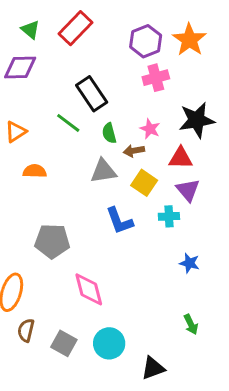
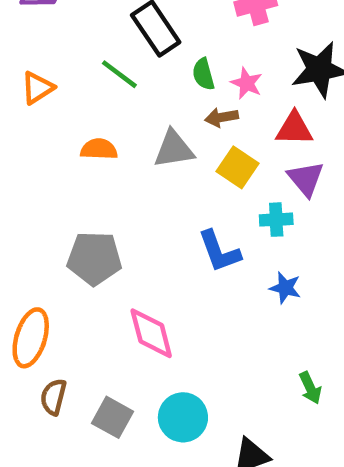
green semicircle: (109, 133) -> (203, 74), moved
orange semicircle: (35, 171) -> (99, 149), moved
blue L-shape: (119, 221) -> (219, 251), moved
blue star: (189, 263) -> (285, 288), moved

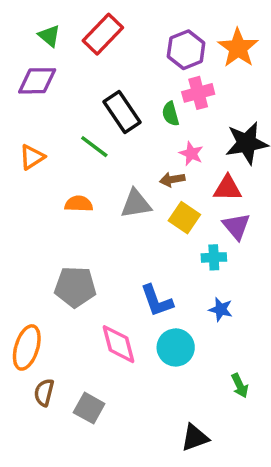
green semicircle: (203, 74) -> (170, 114), moved
blue L-shape: (219, 251) -> (157, 301), moved
cyan circle: (183, 417) -> (176, 347), moved

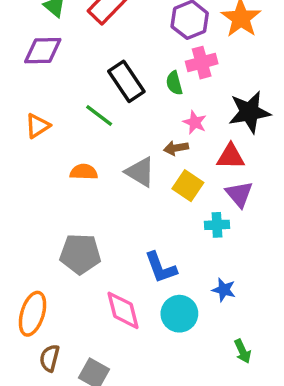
gray triangle: (136, 204) -> (140, 172), turned 40
blue star: (221, 309) -> (224, 290), moved

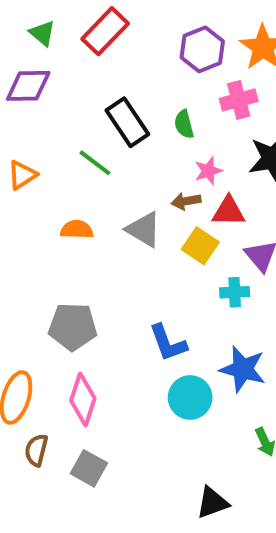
pink cross: (202, 63) -> (239, 100), moved
pink star: (195, 122) -> (208, 171), turned 30
red triangle: (231, 157) -> (229, 211), moved
blue star: (224, 290) -> (243, 369), size x1.6
pink diamond: (123, 310) -> (83, 400), moved, turned 33

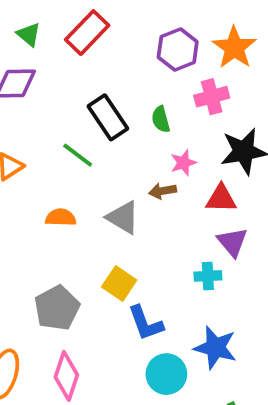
red triangle: (229, 211) -> (221, 199), moved
yellow square: (200, 246) -> (119, 283), moved
gray pentagon: (73, 327) -> (57, 308), turned -30

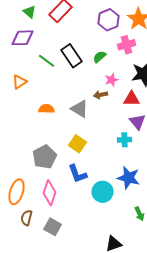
green semicircle: (161, 119) -> (100, 57), turned 64
green line: (78, 155) -> (47, 61), moved
blue L-shape: (146, 323) -> (78, 174), moved

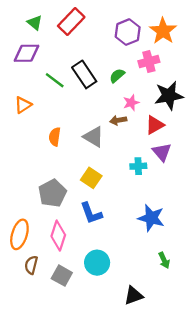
red triangle: (132, 99) -> (155, 125), turned -30
orange semicircle: (47, 109) -> (55, 137), turned -84
cyan cross: (125, 140) -> (138, 166), moved
cyan circle: (103, 192) -> (97, 263), moved

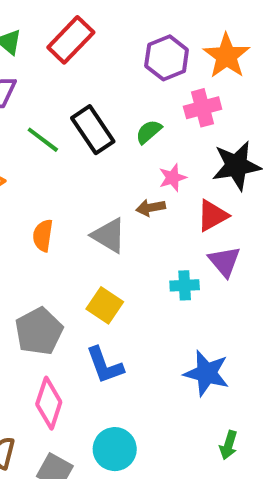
green arrow: (164, 260) -> (228, 445), turned 42

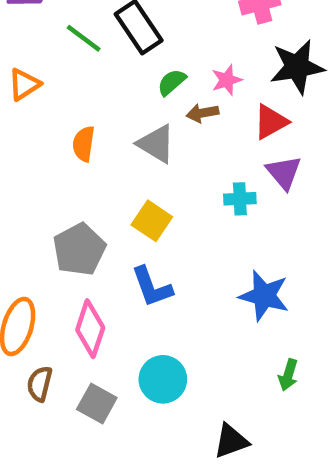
green semicircle: (149, 132) -> (172, 82), moved

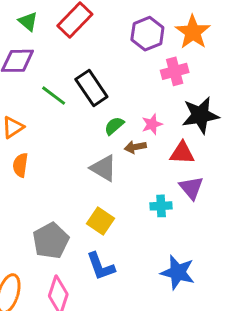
red triangle: (271, 122) -> (182, 153), turned 32
orange semicircle: (84, 144) -> (20, 165), moved

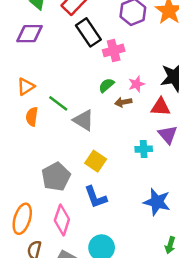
pink cross: (175, 71) -> (114, 50), moved
black rectangle: (91, 88) -> (88, 32), moved
green line: (54, 96) -> (58, 103), moved
gray triangle: (104, 168) -> (84, 120), moved

